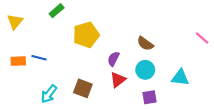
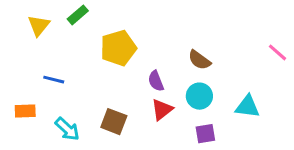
yellow triangle: (15, 22) -> (39, 25), moved
purple semicircle: (113, 59) -> (156, 81), turned -48
orange rectangle: (18, 61) -> (25, 111), moved
cyan arrow: (49, 94) -> (67, 129), turned -84

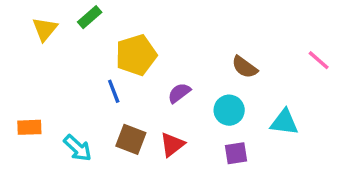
brown semicircle: (199, 60) -> (245, 67), moved
blue line: (54, 80) -> (114, 91), moved, turned 55
purple semicircle: (156, 81) -> (179, 93), turned 75
red triangle: (162, 110) -> (172, 145), moved

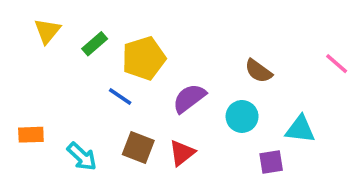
green rectangle: (90, 17) -> (95, 44), moved
blue line: (114, 91) -> (120, 96), turned -35
purple semicircle: (179, 93) -> (189, 98), size x1.4
purple square: (236, 153) -> (271, 162), moved

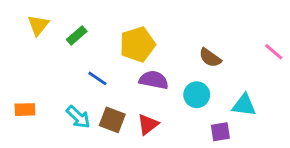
yellow pentagon: (144, 58) -> (137, 44), moved
purple semicircle: (189, 98) -> (154, 80), turned 48
cyan arrow: (82, 157) -> (78, 117), moved

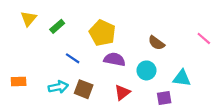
yellow pentagon: (137, 44) -> (102, 33), turned -30
cyan arrow: (78, 117) -> (58, 87), turned -54
red triangle: (148, 124) -> (122, 92), moved

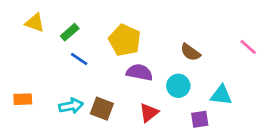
yellow triangle: (29, 19) -> (35, 23), turned -49
blue line: (73, 58) -> (79, 59), moved

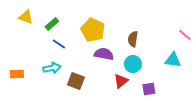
brown semicircle: (190, 52) -> (133, 39), moved, turned 63
cyan triangle: (221, 95) -> (173, 60), moved
cyan arrow: (71, 106) -> (52, 68), moved
red triangle: (149, 113) -> (121, 81), moved

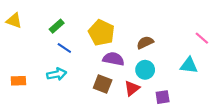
yellow triangle: (26, 17) -> (14, 21), moved
brown semicircle: (133, 39) -> (145, 42), turned 56
brown square: (76, 81) -> (103, 84), moved

